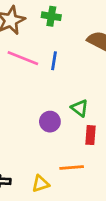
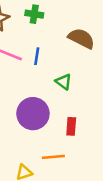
green triangle: (80, 108) -> (64, 82), moved
purple circle: (50, 122) -> (33, 114), size x1.6

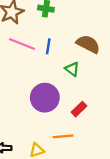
brown semicircle: (81, 38) -> (88, 44), moved
red rectangle: (71, 126) -> (79, 109), turned 42

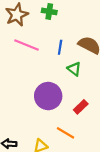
blue line: (48, 46) -> (60, 47), moved
orange line: (63, 136) -> (66, 133), turned 36

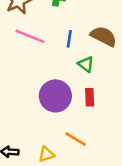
red rectangle: (81, 107) -> (90, 97), moved, turned -48

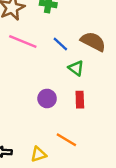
blue line: (69, 39) -> (60, 44), turned -56
purple circle: (55, 96) -> (47, 98), size x0.6

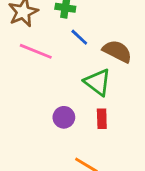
blue line: (60, 44) -> (79, 37), moved
green triangle: (76, 68) -> (98, 82), size x1.5

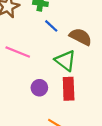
pink line: (36, 51) -> (18, 52), moved
red rectangle: (102, 119) -> (69, 89), size x1.5

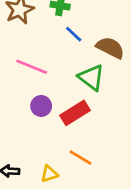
purple circle: (39, 88) -> (41, 106), moved
red rectangle: (69, 89) -> (75, 113), moved, turned 60

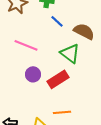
orange line: (80, 158) -> (62, 112), turned -36

